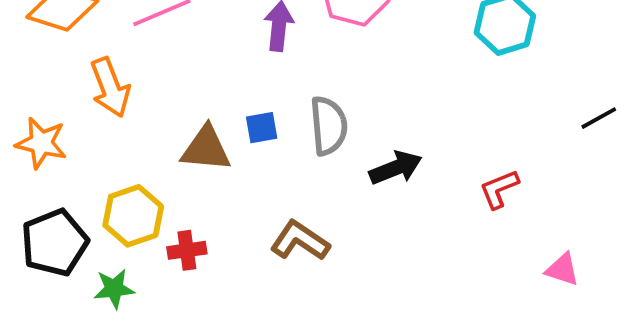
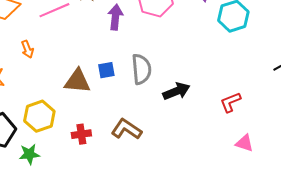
orange arrow: (110, 87) -> (27, 49), size x0.6
red cross: (187, 250) -> (81, 134), moved
pink triangle: (562, 269) -> (244, 143), moved

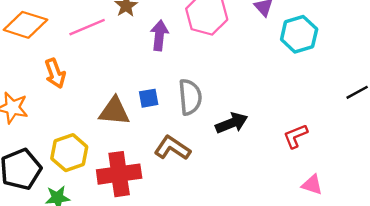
orange arrow: (27, 49) -> (55, 73), size x1.4
brown L-shape: (126, 129) -> (172, 148), moved
red cross: (81, 134) -> (119, 174), size x1.8

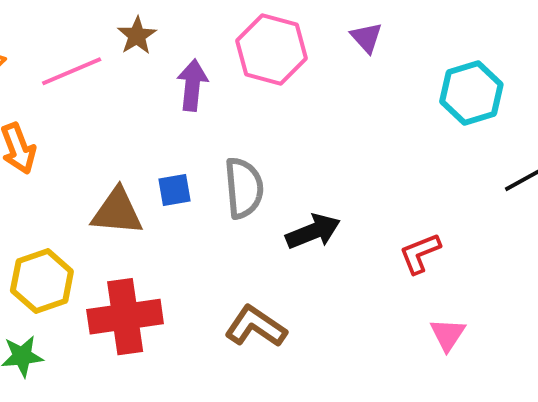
cyan hexagon: (299, 34) -> (471, 93), moved
brown L-shape: (172, 148) -> (256, 327), moved
pink triangle: (312, 185) -> (448, 334), turned 45

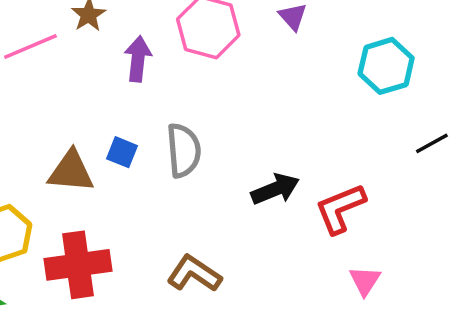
blue square: (175, 190) -> (122, 152), turned 32
black arrow: (313, 232) -> (275, 189), moved
red L-shape: (420, 253) -> (340, 209), size x1.4

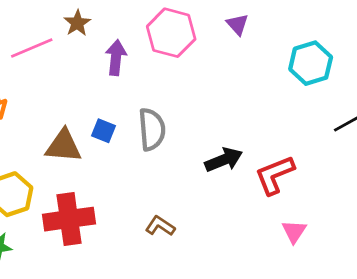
brown L-shape: (194, 274) -> (160, 226), size x0.7

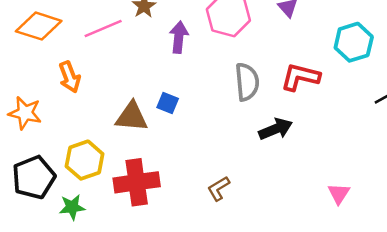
gray semicircle: (152, 129) -> (247, 82), moved
red L-shape: (275, 175) -> (300, 77), moved, turned 36
brown L-shape: (160, 226) -> (218, 189), turned -65

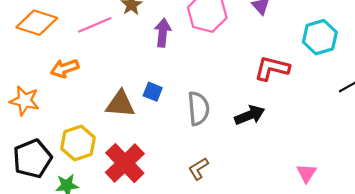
orange arrow: (70, 77) -> (65, 68), turned 92
gray semicircle: (247, 82) -> (198, 108), moved
red cross: (137, 182) -> (125, 163), turned -36

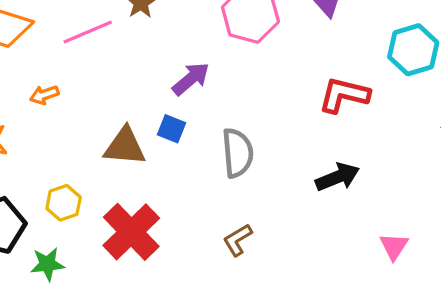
purple arrow: (163, 33) -> (191, 79), moved, turned 44
orange arrow: (65, 68) -> (44, 95), size x0.7
black arrow: (250, 115) -> (338, 177), moved
yellow hexagon: (78, 143) -> (64, 203), size x0.7

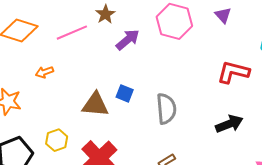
purple arrow: (191, 79) -> (128, 40), moved

